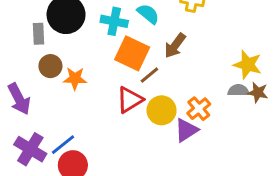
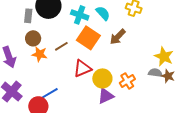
brown line: (149, 75) -> (61, 46), moved
orange star: (75, 78) -> (40, 54), moved
purple triangle: (186, 130) -> (106, 96), moved
blue line: (63, 145) -> (50, 93), moved

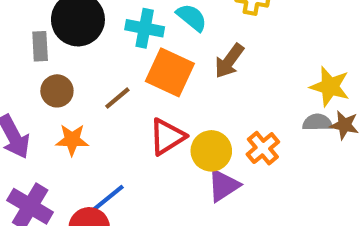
orange star: (40, 54) -> (72, 140), moved

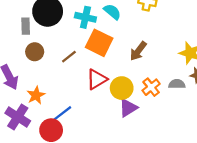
brown arrow: (229, 61) -> (138, 51), moved
gray semicircle: (317, 122) -> (177, 84), moved
orange star: (72, 140) -> (36, 95), moved, turned -30

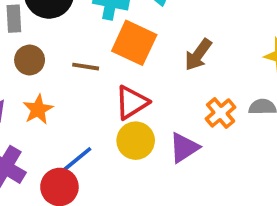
brown line: (69, 57) -> (86, 67), turned 49
yellow circle: (122, 88) -> (136, 141), moved
orange star: (36, 95) -> (38, 109), moved

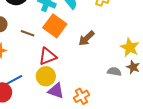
orange cross: (221, 113) -> (81, 96), moved
purple triangle: (184, 148) -> (56, 91), moved, turned 42

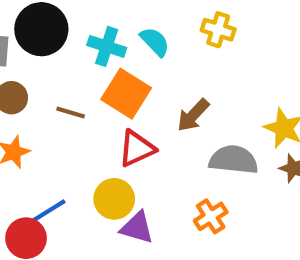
red triangle: (48, 56) -> (137, 149), moved
gray semicircle: (114, 72) -> (234, 160), moved, size x1.6
orange cross: (81, 96) -> (211, 216), moved

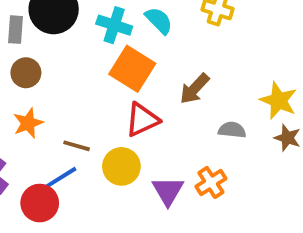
brown line: (71, 112) -> (77, 146), moved
gray semicircle: (234, 160) -> (232, 130), size x0.6
purple triangle: (137, 228) -> (168, 191), moved, turned 44

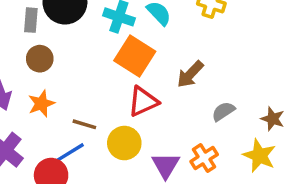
yellow star: (279, 101) -> (259, 156), moved
gray semicircle: (232, 130) -> (223, 111), turned -40

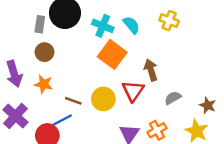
brown arrow: (190, 74) -> (151, 70), turned 115
red triangle: (143, 101) -> (133, 91), moved, turned -35
orange star: (41, 104) -> (44, 84), turned 30
yellow circle: (124, 143) -> (103, 99), moved

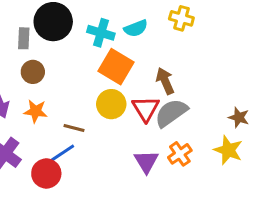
cyan semicircle: (131, 25) -> (136, 28), turned 114
gray semicircle: (173, 98) -> (171, 113), moved, size x1.6
yellow circle: (103, 99) -> (111, 104), moved

